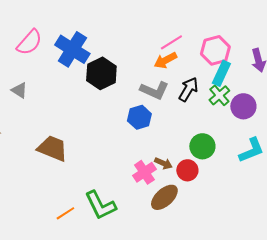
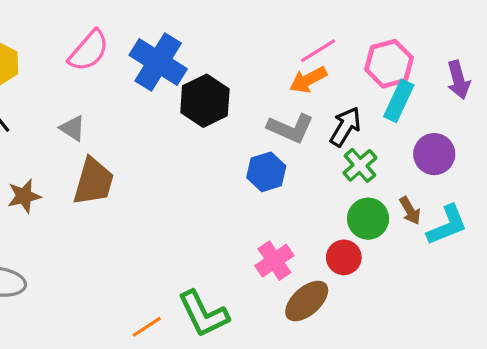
green cross: (219, 95) -> (360, 165), moved
brown trapezoid: (52, 148) -> (94, 182), moved, turned 84
brown arrow: (163, 163) -> (410, 211), moved, turned 36

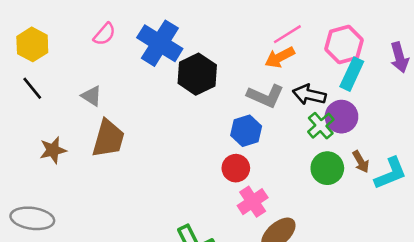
pink semicircle: (89, 51) -> (104, 34), size x0.7
black arrow: (345, 127) -> (309, 95), turned -108
purple circle: (434, 154) -> (341, 117), moved
red circle: (344, 257) -> (236, 168), moved

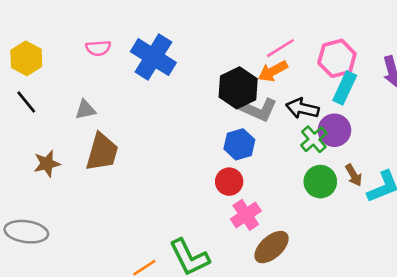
pink semicircle: (104, 34) -> (98, 48), turned 45
black hexagon: (197, 74) -> (238, 88), moved
gray triangle: (92, 96) -> (85, 110), turned -45

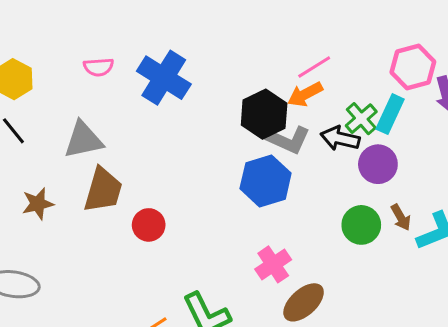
pink hexagon: (337, 58) -> (413, 67), moved
gray triangle: (85, 110) -> (83, 140), size x1.6
green cross: (314, 139) -> (361, 119), moved
blue hexagon: (239, 144) -> (266, 181), size x1.4
red circle: (229, 182) -> (149, 225), moved

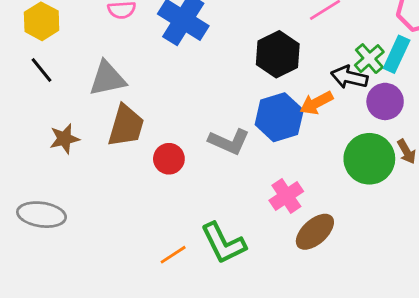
orange arrow: (305, 94) -> (316, 103), moved
gray L-shape: (288, 140) -> (229, 142), moved
green circle: (361, 225) -> (369, 159), size x1.4

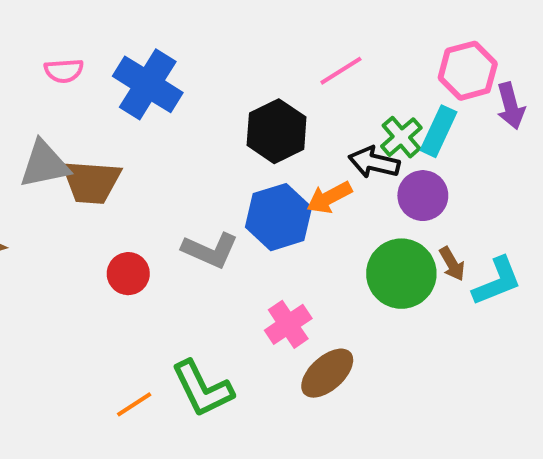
brown trapezoid: (126, 126) -> (91, 182), moved, turned 78

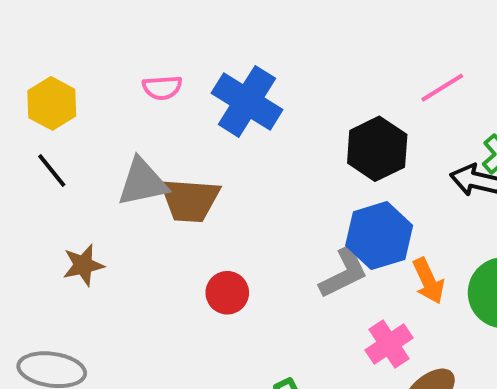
orange arrow: (329, 198) -> (428, 281), moved, turned -87
gray L-shape: (210, 250) -> (344, 273), moved, turned -50

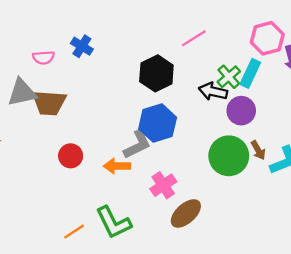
pink semicircle: (162, 88) -> (43, 58), moved
blue cross: (247, 101) -> (82, 46), size x0.6
orange arrow: (428, 281) -> (117, 166), moved, turned 115

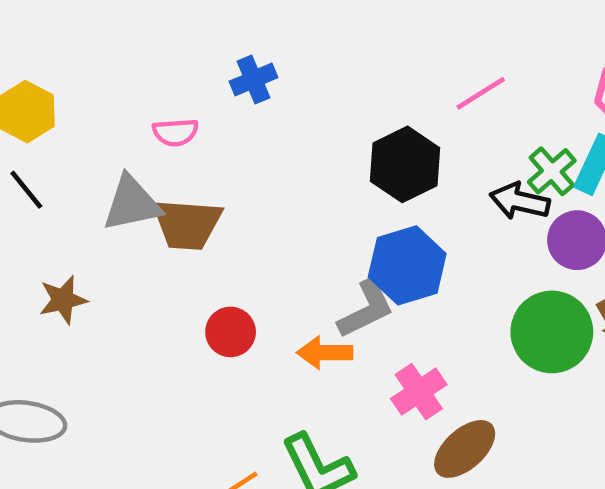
blue cross: (82, 46) -> (253, 79), moved, turned 35

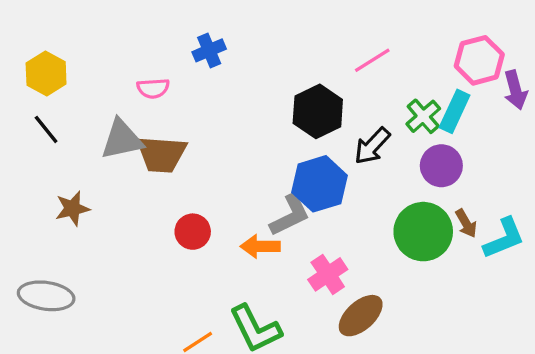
black arrow: (520, 201) -> (372, 146), moved, turned -60

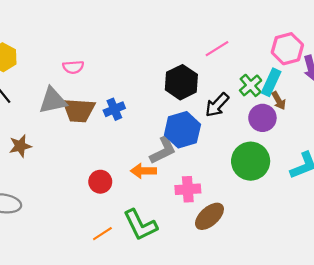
blue cross: (209, 50) -> (114, 109), moved
brown arrow: (466, 223) -> (279, 101), moved
red circle: (193, 232) -> (100, 182), moved
pink cross: (328, 274) -> (188, 189), turned 30

